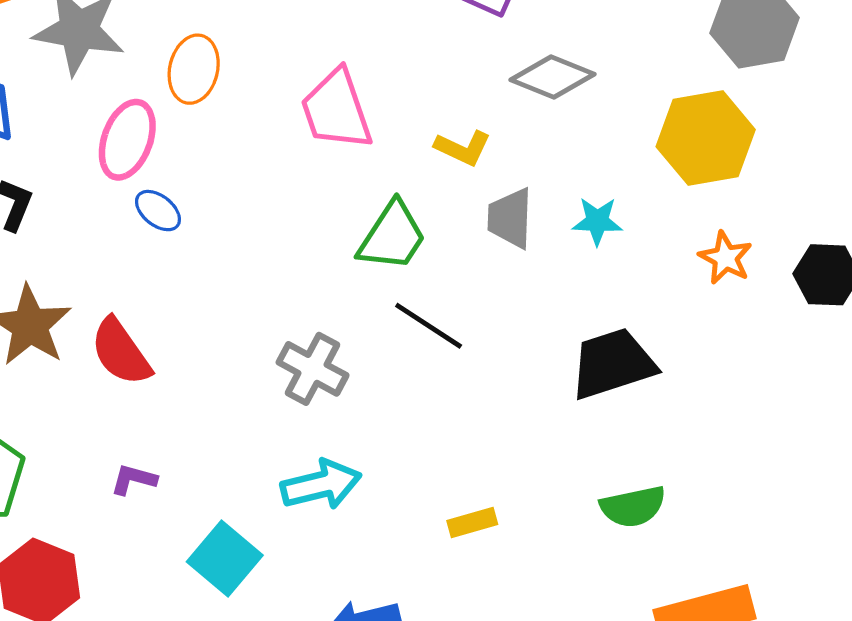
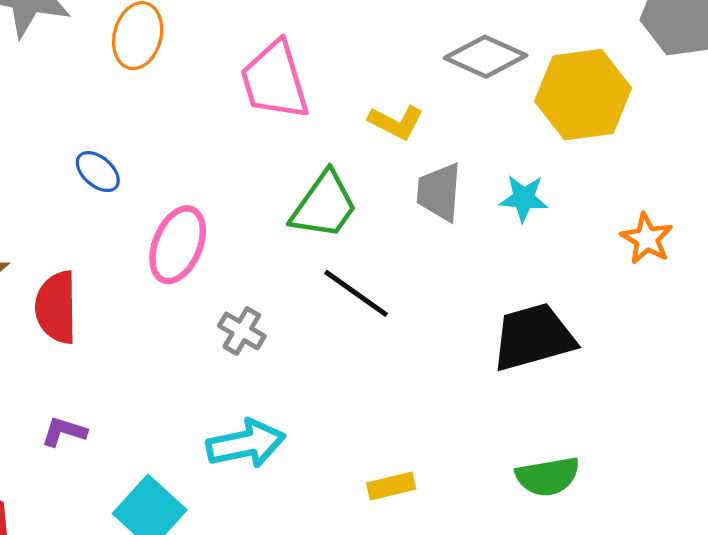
yellow hexagon: (706, 138) -> (583, 95), moved
pink ellipse: (127, 140) -> (178, 245), moved
red semicircle: (121, 352) -> (56, 307), turned 32
gray cross: (313, 369) -> (242, 331), size x0.7

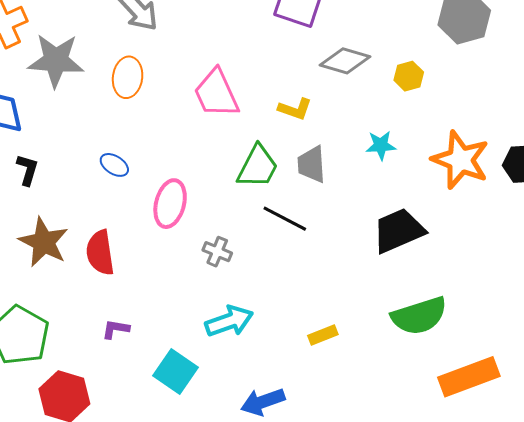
yellow hexagon: (583, 95) -> (409, 76), size x0.5
gray trapezoid: (439, 192) -> (312, 164), moved
orange star: (647, 239) -> (460, 160), size x1.8
green semicircle: (548, 476) -> (419, 316), size x1.4

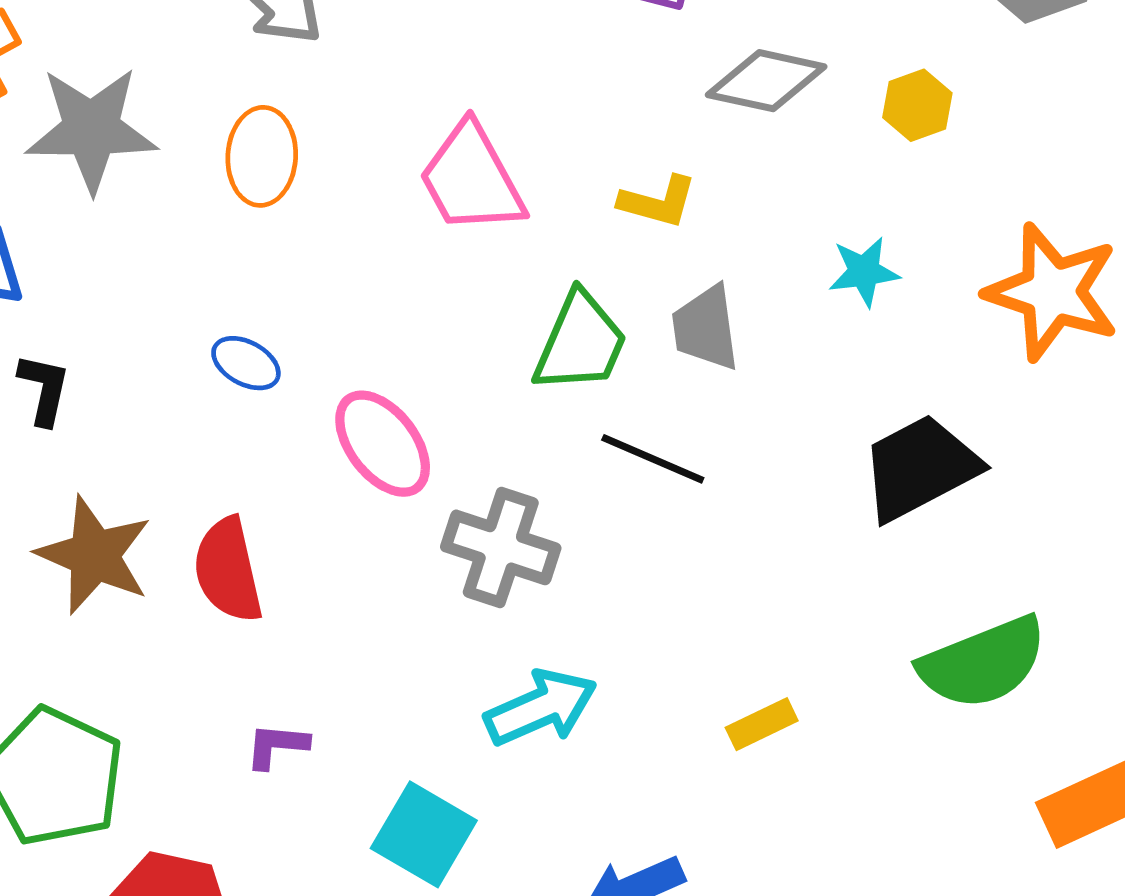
pink ellipse: (170, 204) -> (383, 444), turned -48
gray cross: (217, 252) -> (501, 547), size x1.6

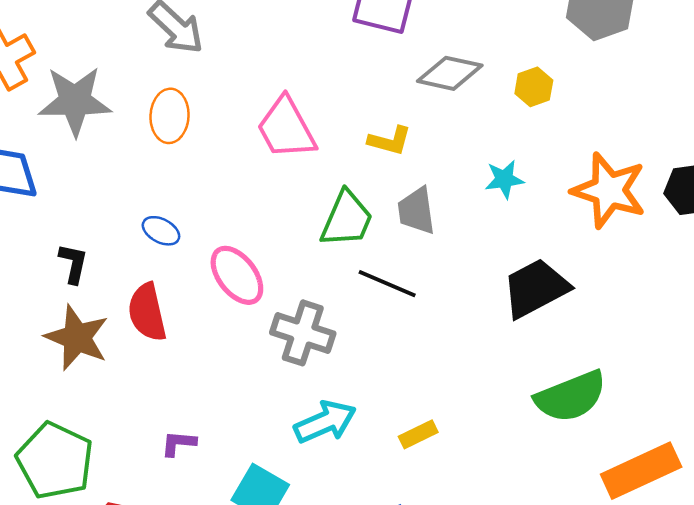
black L-shape: (44, 389) -> (73, 263), moved
red semicircle: (228, 570) -> (147, 312), moved
yellow rectangle: (762, 724) -> (418, 434), moved

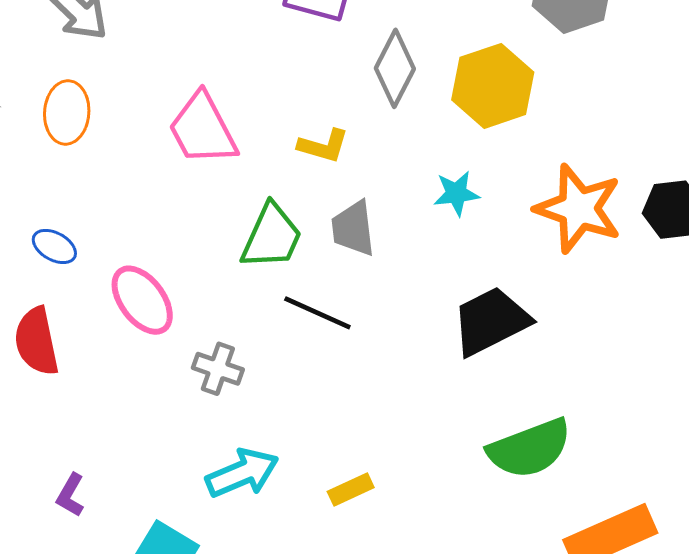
gray diamond: (450, 73) -> (395, 68), turned -76
yellow hexagon: (534, 87) -> (493, 86), size x1.8
gray cross: (303, 333) -> (218, 369), size x0.7
purple L-shape: (178, 443) -> (70, 495), turned -66

